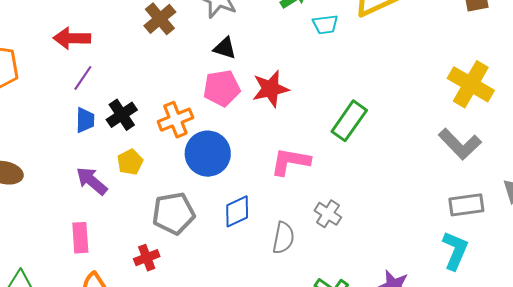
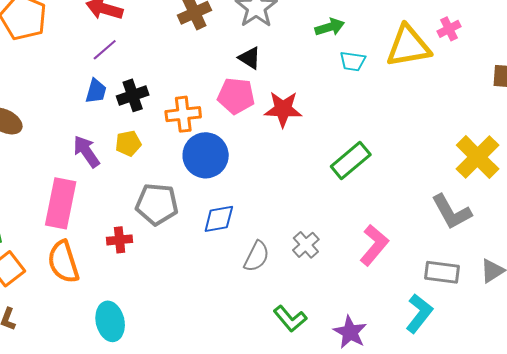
pink L-shape: (290, 161) -> (374, 245), moved, turned 105
pink rectangle: (80, 238) -> (61, 203), size x1.6

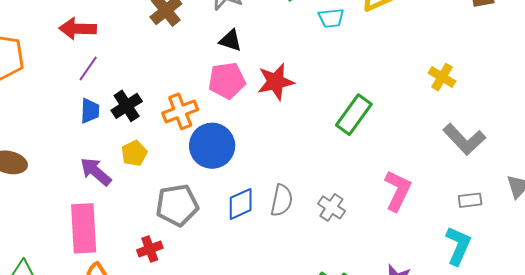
yellow cross: (478, 157) -> (442, 77), moved, size x0.6
gray semicircle: (257, 256) -> (282, 200), moved
gray rectangle: (442, 272) -> (470, 200), size x0.7

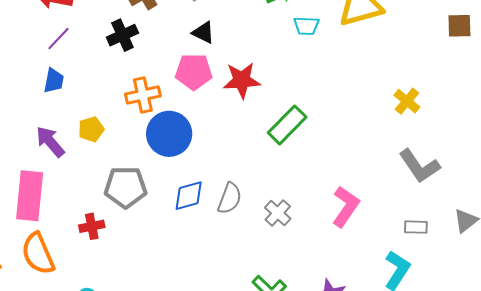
black cross: (127, 106) -> (122, 35), moved
green rectangle: (354, 115) -> (287, 125), moved

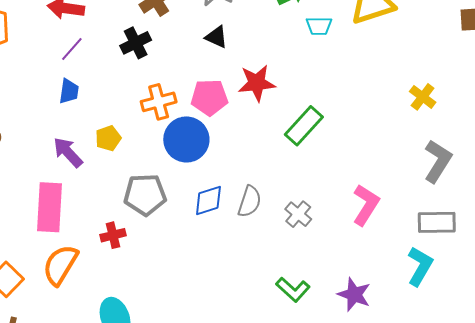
pink pentagon: (194, 72) -> (209, 97), moved
gray L-shape: (419, 166) -> (438, 161), turned -111
gray rectangle: (416, 227) -> (437, 222), size x1.6
orange semicircle: (38, 254) -> (60, 265), turned 57

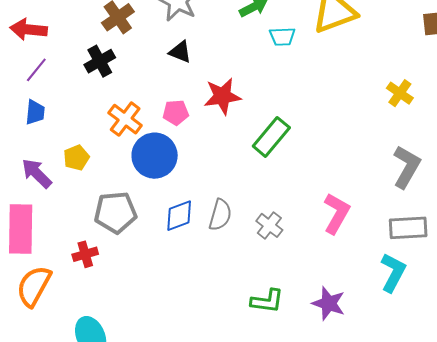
pink pentagon: (209, 97) -> (176, 112), size x0.7
yellow cross: (423, 97) -> (400, 93), moved
orange cross: (159, 102) -> (125, 119), turned -36
green L-shape: (293, 289) -> (267, 301), turned -32

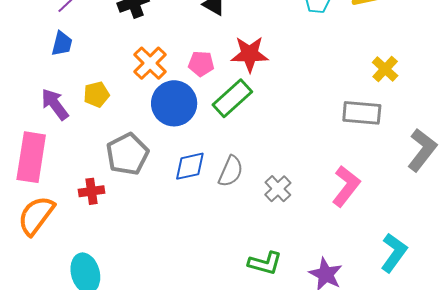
yellow cross: (400, 93) -> (385, 69), moved
green rectangle: (271, 137) -> (232, 98), moved
gray pentagon: (116, 212) -> (127, 154), turned -30
gray rectangle: (408, 228) -> (362, 113), moved

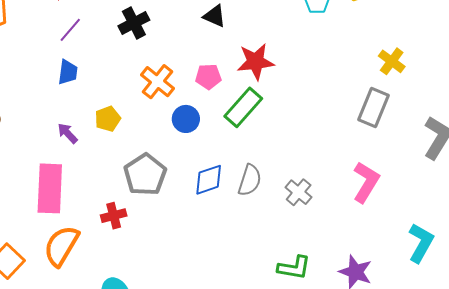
blue circle: (174, 103) -> (186, 119), size x0.6
purple arrow: (55, 104) -> (67, 133), size x0.7
gray rectangle: (362, 113) -> (373, 108), turned -66

